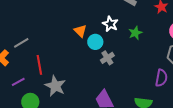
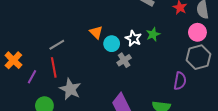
white star: (110, 24) -> (133, 38), moved
gray line: (21, 43) -> (57, 45), moved
purple line: (18, 82) -> (32, 77), moved, turned -32

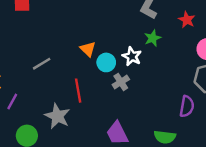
green star: (153, 34) -> (153, 38), moved
red line: (54, 67) -> (78, 91), moved

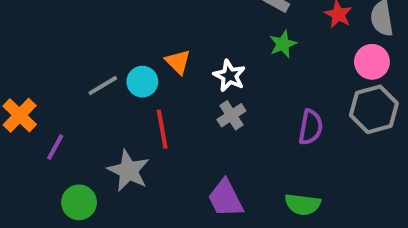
white star: (132, 56) -> (229, 76), moved
cyan circle: (106, 62) -> (142, 82), moved
purple semicircle: (187, 106) -> (311, 127), moved

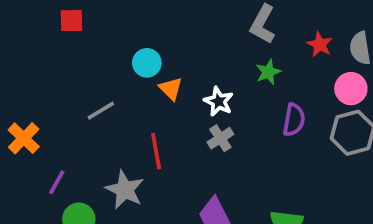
cyan circle: (142, 82) -> (147, 63), moved
purple semicircle: (311, 127) -> (294, 120), moved
purple line: (55, 147) -> (57, 182), moved

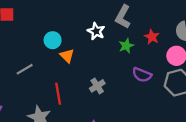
red star: (320, 44) -> (152, 37), moved
white star: (219, 101) -> (96, 31), moved
purple semicircle: (294, 120) -> (142, 75), turned 102

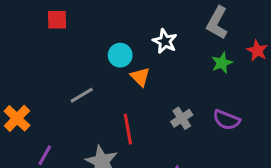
white star: (96, 31) -> (165, 41), moved
purple semicircle: (142, 75) -> (226, 120), moved

